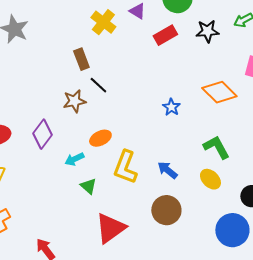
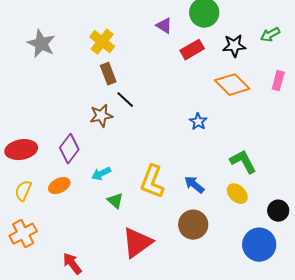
yellow cross: (103, 22) -> (102, 42), moved
orange diamond: (219, 92) -> (232, 85), moved
orange ellipse: (100, 138) -> (59, 186), moved

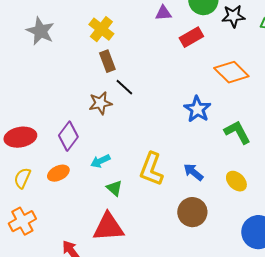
purple triangle: (164, 26) -> (163, 13), turned -36
black star: (234, 46) -> (233, 16), moved
blue star: (198, 122) -> (197, 109), size x1.5
green L-shape: (243, 162) -> (237, 132), moved
red triangle: (137, 243) -> (108, 227), moved, turned 32

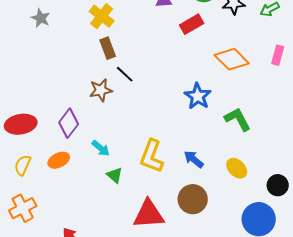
gray star: (40, 31) -> (41, 18), size x0.7
cyan arrow: (100, 161) -> (101, 148), turned -114
red triangle: (108, 227) -> (149, 214), moved

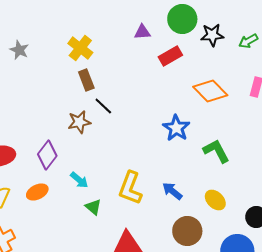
brown circle: (193, 199) -> (187, 231), moved

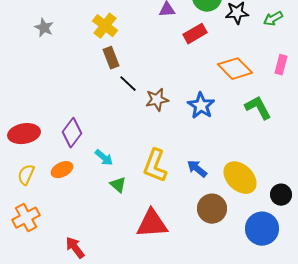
brown star: (79, 122) -> (157, 100), moved
green L-shape: (216, 151) -> (258, 108), moved
yellow ellipse: (215, 200) -> (240, 178), size x1.6

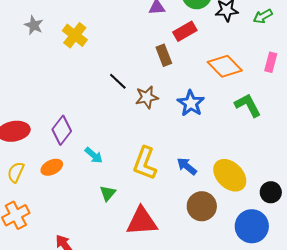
yellow cross: (105, 26) -> (75, 35), moved
brown rectangle: (111, 58) -> (164, 55), moved
green triangle: (118, 185) -> (108, 193), moved, turned 30

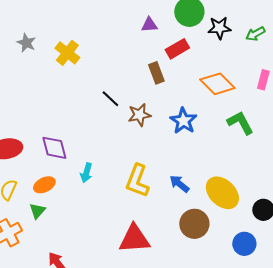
purple diamond: (62, 130) -> (54, 148), turned -52
cyan arrow: (94, 155) -> (86, 173), turned 66
green triangle: (108, 193) -> (37, 211), moved
blue circle: (252, 226) -> (244, 244), size x0.7

